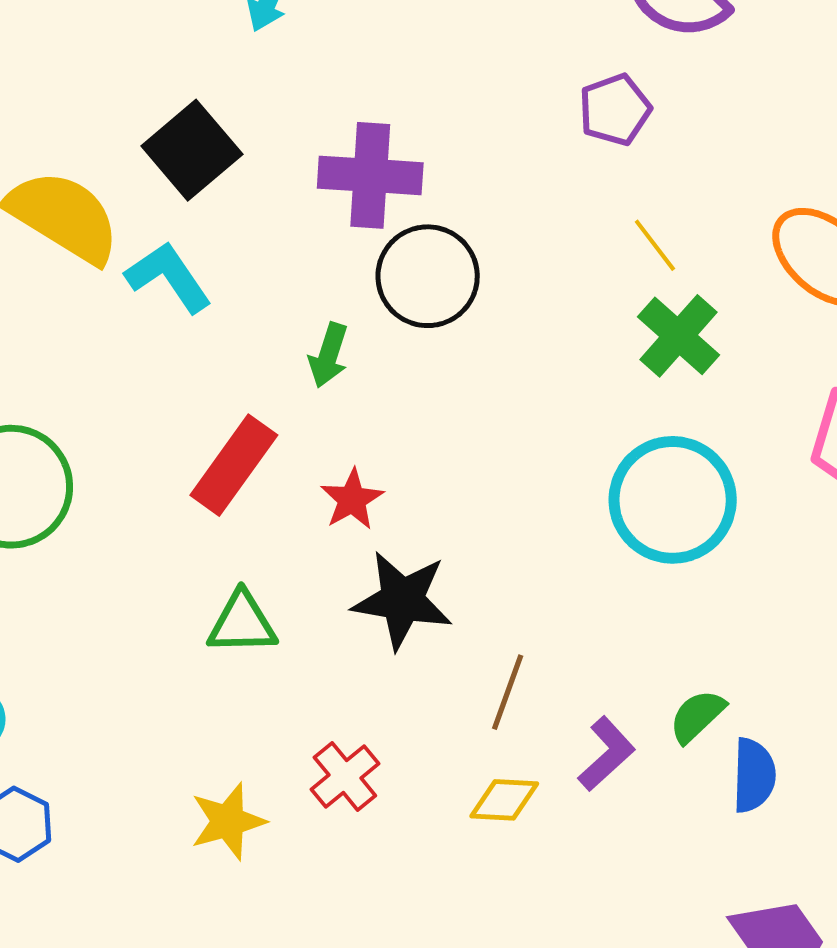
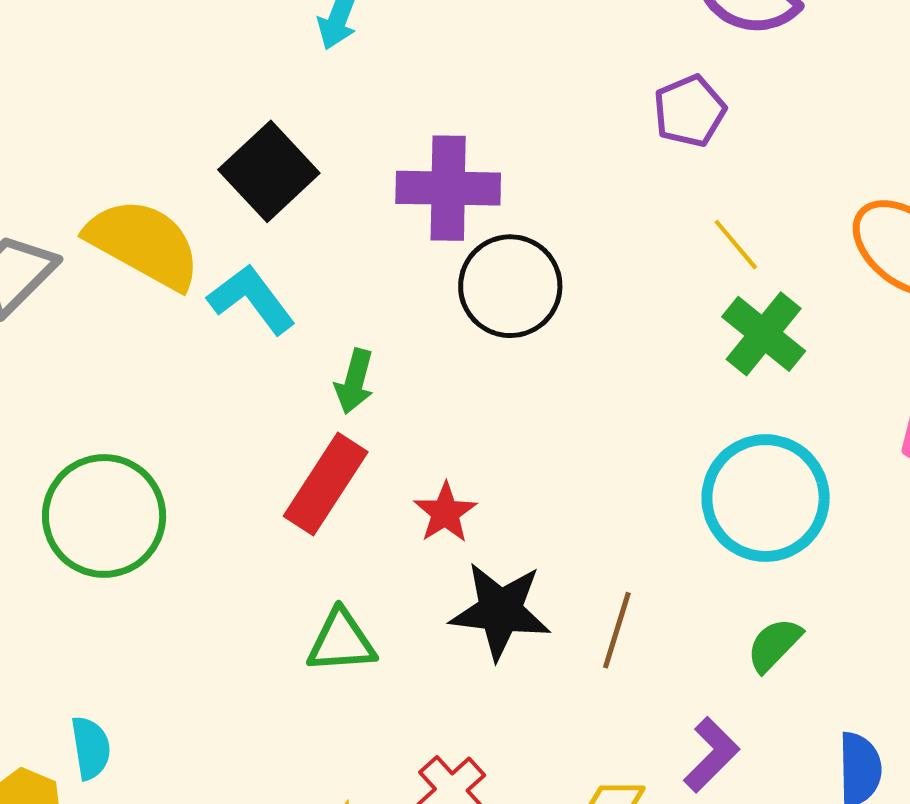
green arrow: (329, 355) -> (354, 381), moved
brown line: (508, 692) -> (617, 630), moved
green semicircle: (697, 716) -> (774, 645), moved

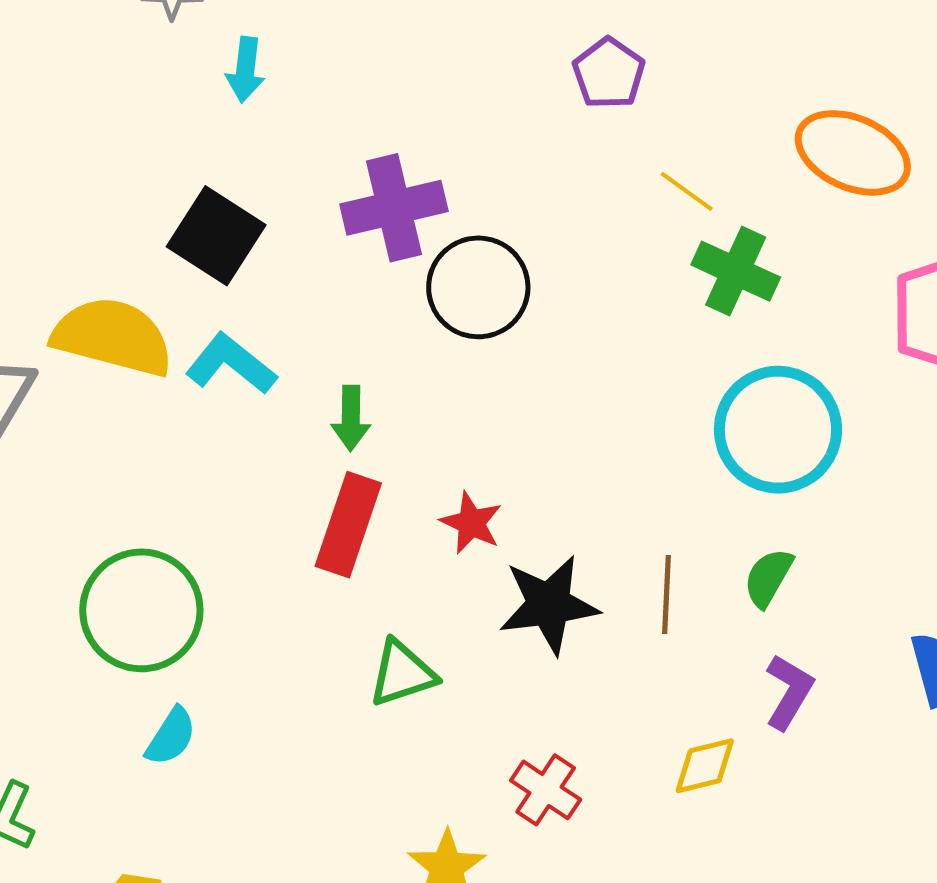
green semicircle: (774, 645) -> (768, 578), moved
cyan semicircle: (91, 748) -> (171, 736), moved, turned 56

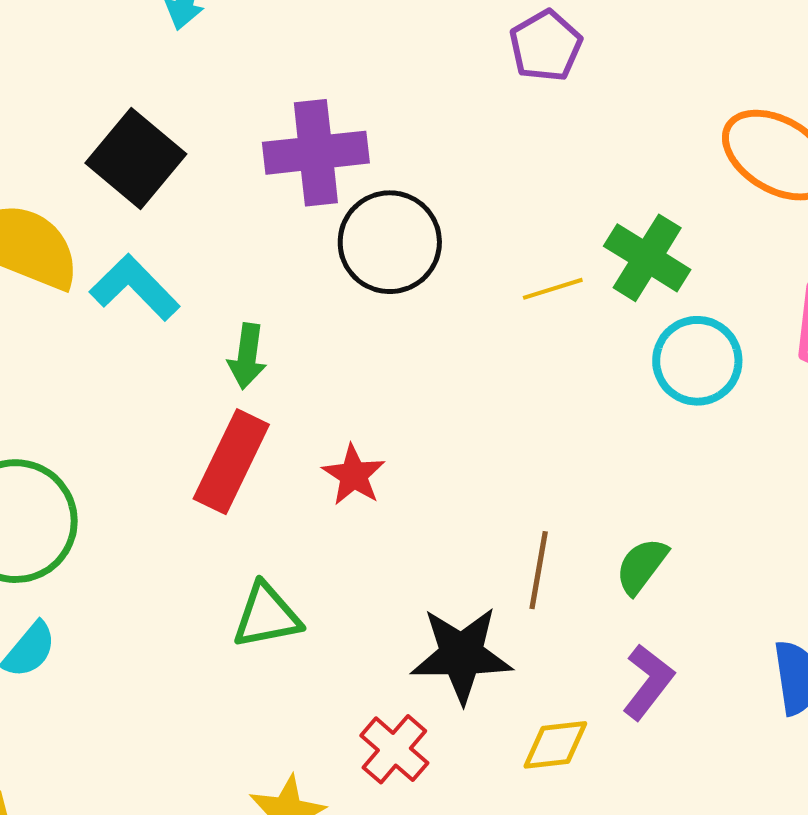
yellow line: (687, 191) -> (553, 289), moved, turned -60
cyan circle: (778, 430) -> (697, 361), moved, size x0.7
black star: (549, 605) -> (461, 655), moved

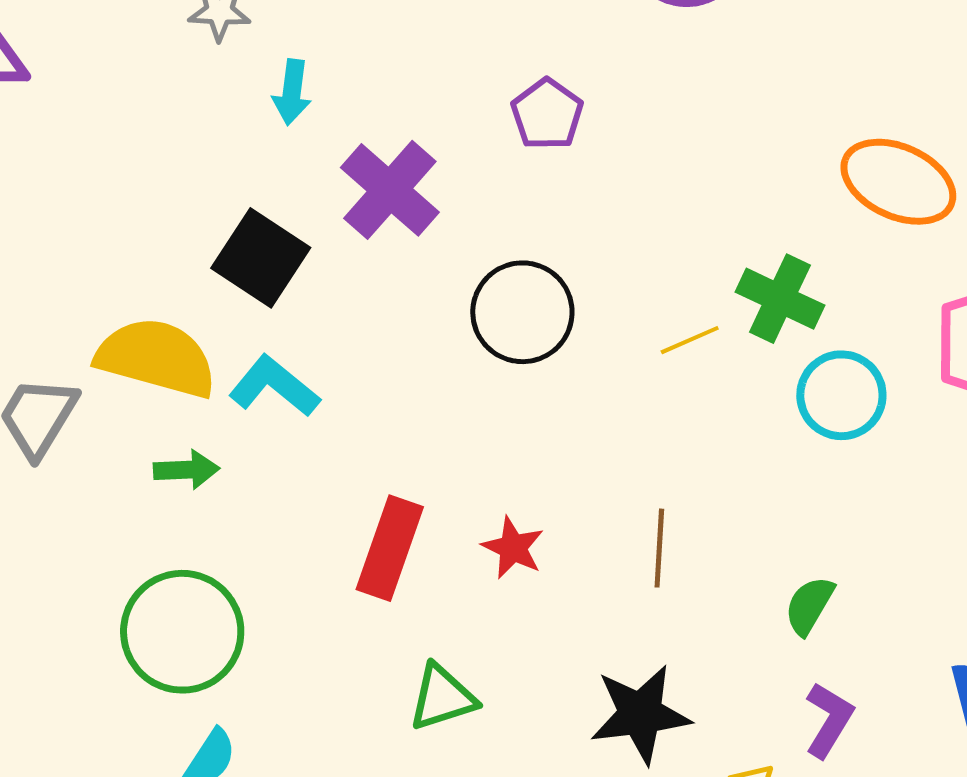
purple pentagon: (546, 46) -> (547, 114), moved
purple cross: (316, 153) -> (390, 190), moved, turned -36
green arrow: (247, 356) -> (187, 470), moved, turned -94
brown line: (539, 570) -> (659, 548), moved

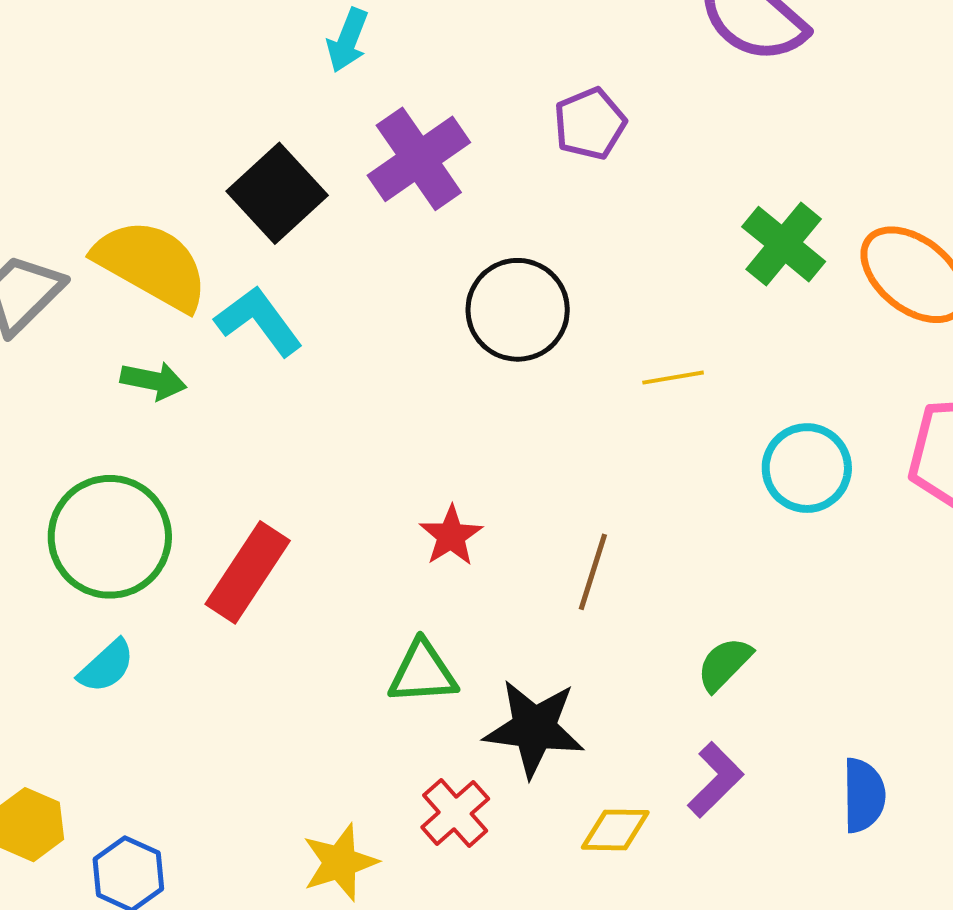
green cross: (780, 299) -> (784, 244), moved
red rectangle: (390, 548) -> (248, 572), moved
green triangle: (442, 697) -> (423, 672), moved

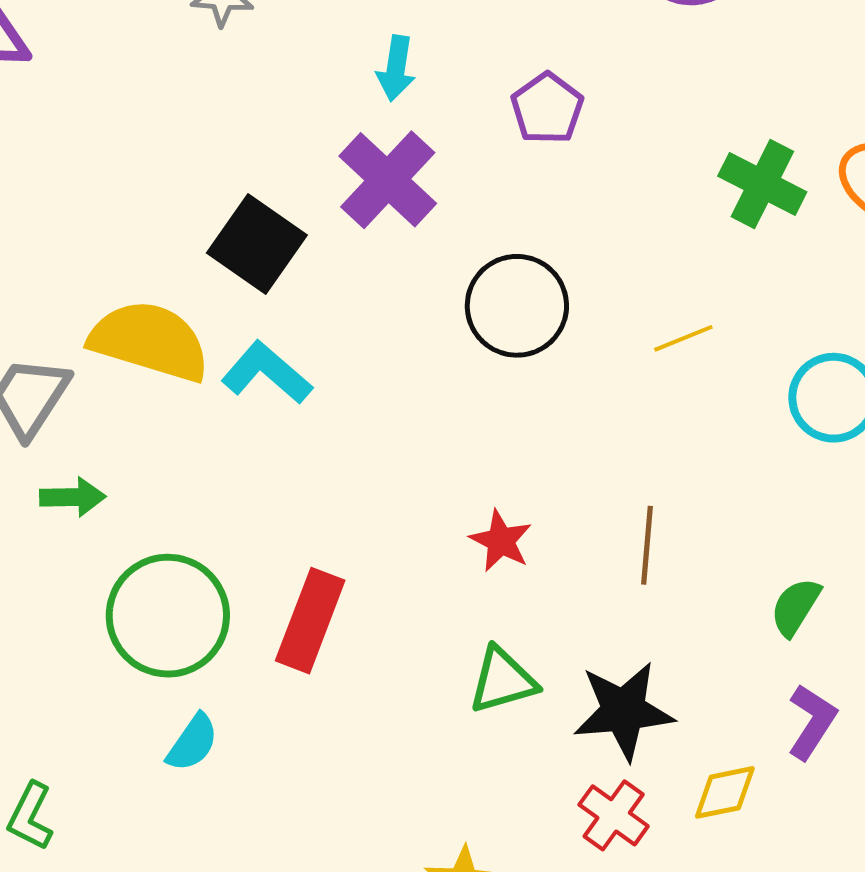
cyan arrow: (348, 40) -> (396, 68), moved
green arrow: (153, 381) -> (73, 497), moved
red cross: (455, 813) -> (614, 815), moved

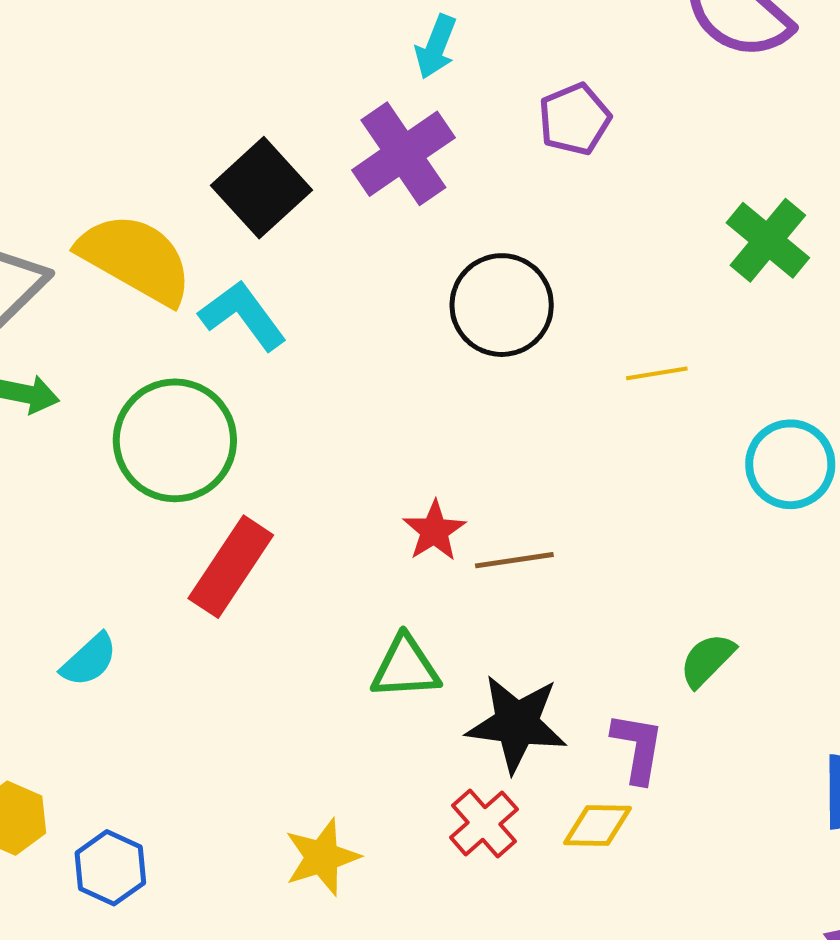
brown line: (647, 545) -> (514, 560), moved, turned 64
green circle: (168, 616) -> (175, 440), moved
purple L-shape: (812, 722) -> (638, 748), moved, turned -36

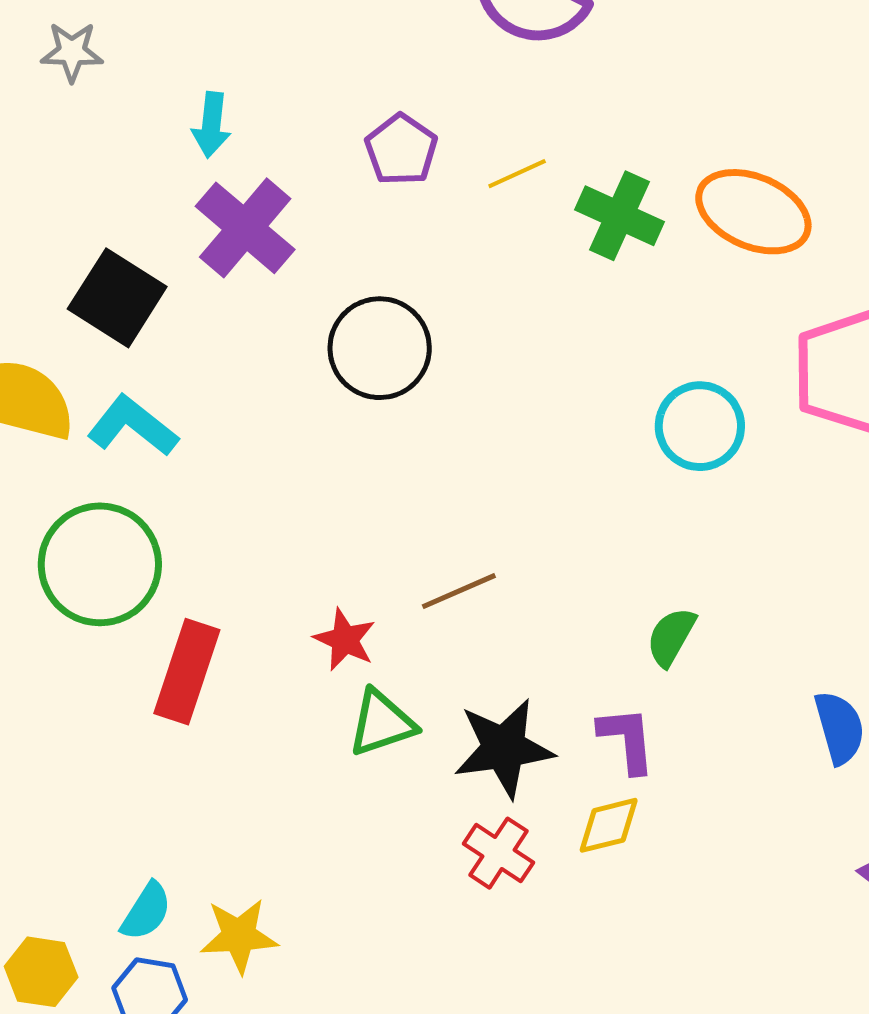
cyan arrow: (436, 47) -> (211, 125), moved
yellow line: (657, 373) -> (517, 174), moved
red star: (434, 531) -> (345, 640), moved
cyan semicircle: (89, 660) -> (146, 911), moved
yellow star: (322, 857) -> (239, 936), moved, turned 30

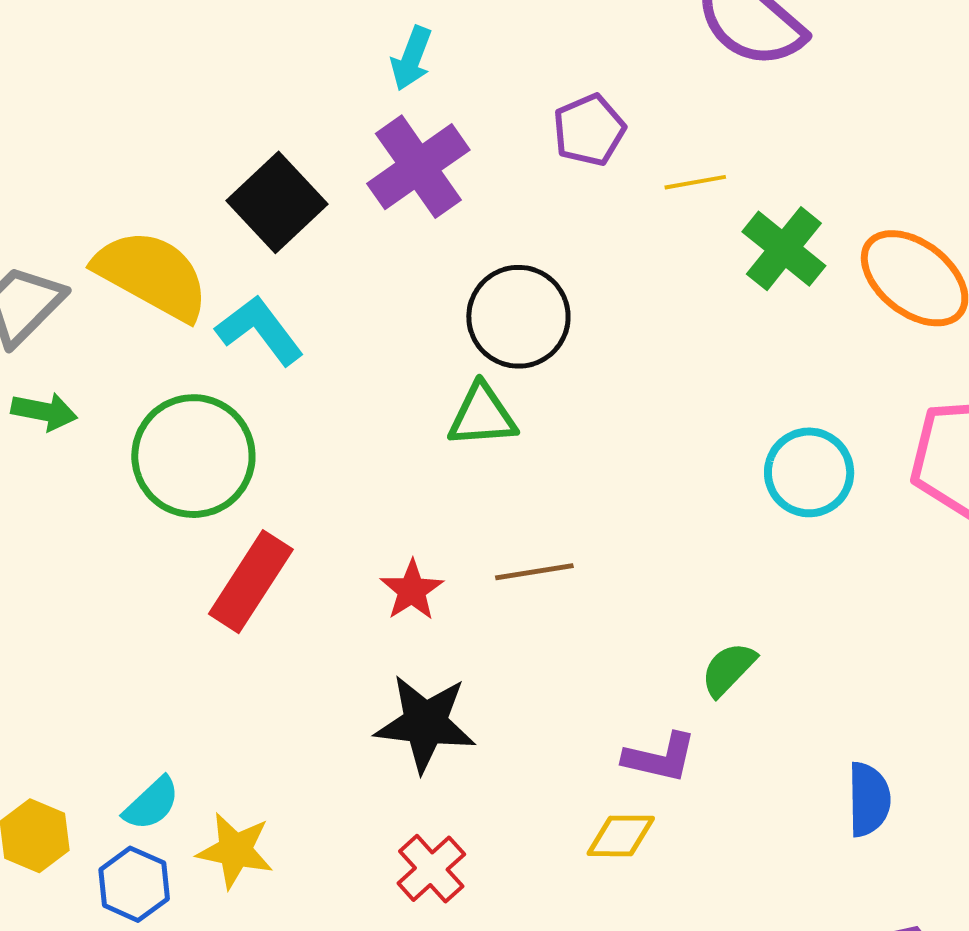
green triangle: (382, 723) -> (482, 416), moved
purple L-shape: (627, 740) -> (660, 758), turned 94
black star: (504, 748) -> (425, 723), moved
red cross: (498, 853) -> (431, 869), moved

